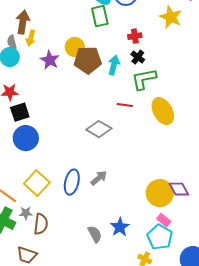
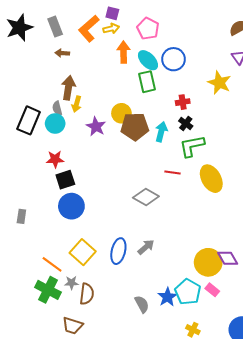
cyan pentagon: (160, 237) -> (188, 292), moved

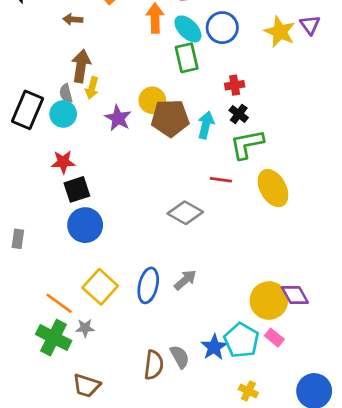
yellow star: (219, 83) -> (280, 32), moved
brown semicircle: (87, 294) -> (154, 365), moved

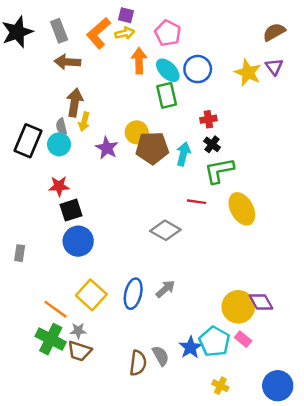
brown arrow: (73, 19) -> (67, 62), size x1.5
brown trapezoid: (86, 386) -> (79, 351), moved

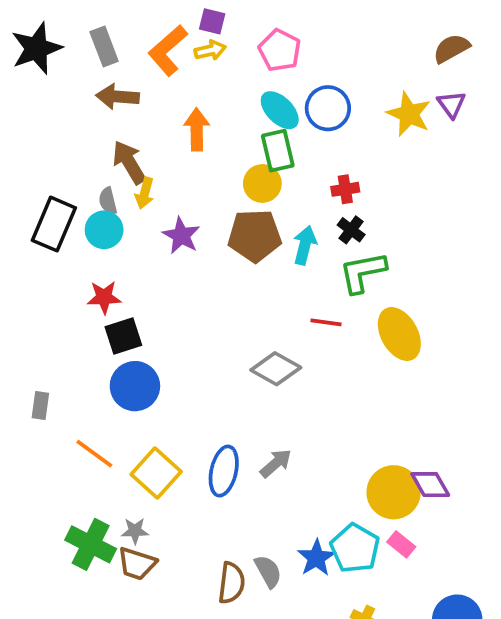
orange arrow: (139, 61) -> (197, 129), moved
brown arrow: (75, 102) -> (129, 162), turned -40
yellow circle: (137, 132) -> (262, 183), moved
orange line: (55, 309) -> (94, 454), moved

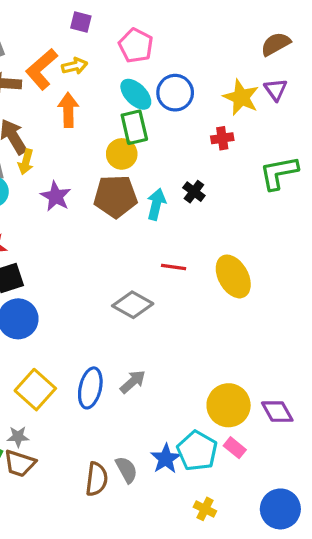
orange L-shape: (168, 50) -> (42, 69), moved
yellow arrow: (210, 50) -> (75, 66), moved
red cross: (345, 189) -> (222, 138), moved
green L-shape: (363, 272) -> (279, 173), moved
purple diamond: (430, 485) -> (277, 412), moved

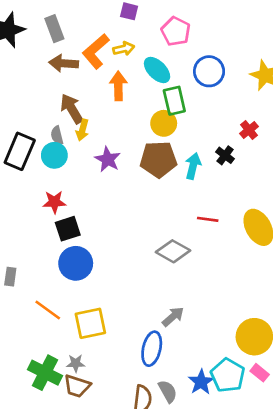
cyan ellipse: (136, 94) -> (157, 70), moved
red cross: (222, 138) -> (249, 130), moved, turned -30
blue ellipse: (90, 388) -> (152, 349), moved
yellow square: (35, 390) -> (90, 323), turned 36

